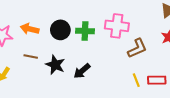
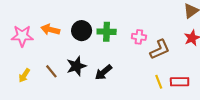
pink cross: (117, 26) -> (139, 37), moved, size x0.6
brown line: (31, 57) -> (51, 71), moved, turned 40
black star: (55, 65) -> (76, 66), turned 30

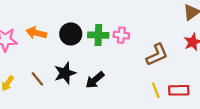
pink cross: (139, 37) -> (121, 35), moved

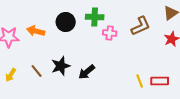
black circle: (71, 34) -> (66, 22), moved
green cross: (98, 35) -> (95, 17), moved
brown L-shape: (157, 55) -> (141, 26), moved

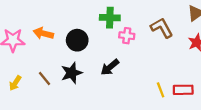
black circle: (66, 22) -> (77, 40), moved
brown L-shape: (141, 26) -> (162, 28), turned -95
black arrow: (87, 72) -> (110, 67), moved

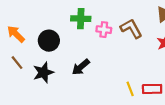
orange arrow: (43, 33) -> (16, 34), turned 30
pink cross: (127, 36) -> (104, 30), moved
brown line: (44, 79) -> (17, 63), moved

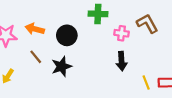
pink cross: (104, 30) -> (122, 33), moved
orange arrow: (16, 34) -> (35, 29), turned -30
black arrow: (81, 67) -> (122, 61), moved, turned -54

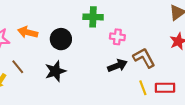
brown L-shape: (147, 24) -> (144, 58), moved
brown line: (36, 57) -> (18, 67), moved
black arrow: (122, 61) -> (117, 66), turned -108

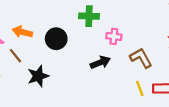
black arrow: (117, 66) -> (100, 62), moved
brown line: (18, 67) -> (16, 56), moved
black star: (55, 71) -> (38, 76), moved

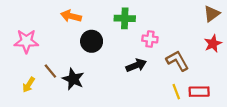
orange arrow: (22, 32) -> (71, 16), moved
brown line: (16, 56) -> (50, 71), moved
black star: (38, 76) -> (73, 79), turned -30

